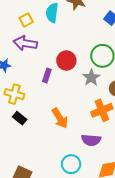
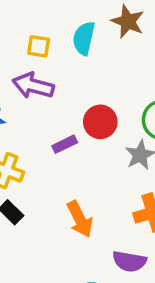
yellow square: (26, 20) -> (39, 46), turned 32
purple rectangle: (47, 76) -> (65, 144), turned 40

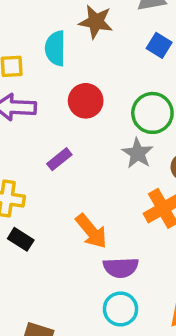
red circle: (100, 122) -> (86, 101), moved
purple semicircle: (129, 261) -> (121, 268), moved

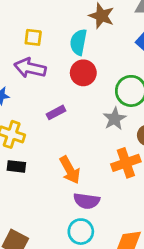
cyan semicircle: (55, 48) -> (78, 42), moved
black rectangle: (21, 239) -> (16, 166), turned -36

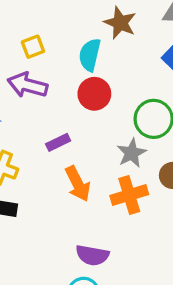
yellow square: (33, 37) -> (33, 47), turned -30
orange cross: (126, 163) -> (129, 195), moved
orange arrow: (70, 170) -> (78, 184), moved

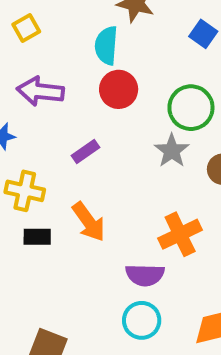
yellow square: (33, 47) -> (26, 28), moved
orange arrow: (78, 184) -> (89, 222), moved
orange cross: (129, 195) -> (180, 234), moved

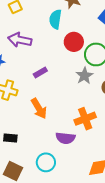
red circle: (119, 89) -> (74, 42), moved
black rectangle: (37, 237) -> (10, 138), moved
cyan circle: (142, 320) -> (46, 162), moved

